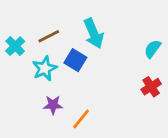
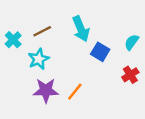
blue square: (75, 60) -> (100, 52), moved
purple star: (53, 105) -> (46, 90), size x1.5
orange line: (81, 119) -> (75, 92), moved

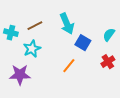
cyan cross: (13, 40) -> (11, 33), turned -32
purple star: (46, 90) -> (20, 75), moved
orange line: (75, 92) -> (69, 66), moved

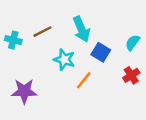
cyan star: (32, 49) -> (64, 60), moved, turned -30

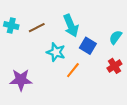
cyan cross: (13, 40) -> (11, 26), moved

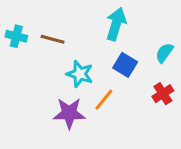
cyan arrow: (71, 26) -> (116, 24), moved, turned -140
brown line: (37, 28) -> (53, 39), turned 42
purple star: (21, 80) -> (69, 113), moved

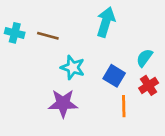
cyan semicircle: (164, 53) -> (144, 58), moved
blue square: (125, 65) -> (114, 76), moved
orange line: (104, 100) -> (124, 106), moved, turned -40

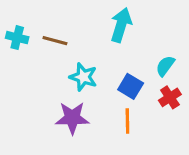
orange line: (124, 106) -> (127, 121), moved

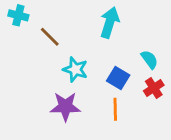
cyan cross: (17, 38) -> (18, 15), moved
brown line: (55, 41) -> (50, 37), turned 30
cyan semicircle: (165, 66) -> (149, 59), turned 108

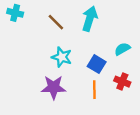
brown line: (50, 37) -> (56, 22), moved
cyan semicircle: (149, 59) -> (122, 49), turned -84
red cross: (154, 88) -> (122, 82), moved, turned -35

